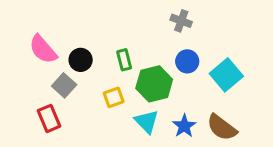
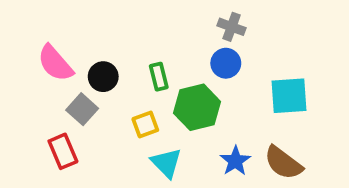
blue circle: (187, 61) -> (226, 63), moved
cyan square: (226, 75) -> (289, 96), turned 36
cyan triangle: (147, 121) -> (166, 163), moved

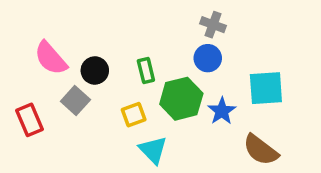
red rectangle: (63, 151) -> (30, 120), moved
blue star: (235, 161) -> (222, 111), moved

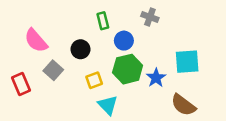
blue circle: (208, 58) -> (124, 41), moved
black circle: (95, 70) -> (80, 49), moved
green rectangle: (146, 70) -> (103, 21), moved

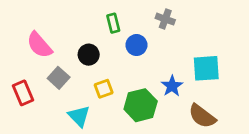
green hexagon: (128, 69) -> (141, 105), moved
cyan triangle: (108, 105) -> (79, 116), moved

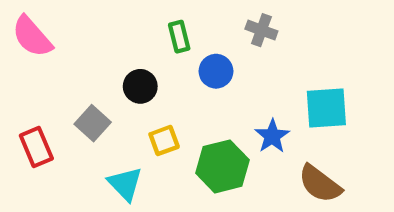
pink semicircle: (39, 45) -> (32, 37), moved

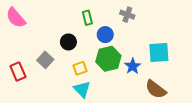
green hexagon: (222, 166) -> (108, 59), moved
cyan triangle: (125, 184) -> (82, 89), moved

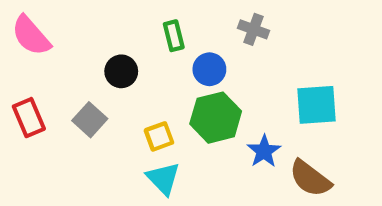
black circle: (68, 42) -> (121, 71), moved
blue star: (133, 66) -> (264, 151), moved
red rectangle: (18, 71) -> (29, 118), moved

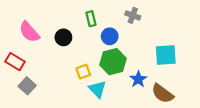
pink semicircle: (31, 36) -> (29, 32), moved
red rectangle: (29, 118) -> (15, 62), turned -36
gray square: (90, 120) -> (27, 86), moved
cyan triangle: (163, 178) -> (98, 89), moved

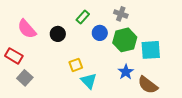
green rectangle: (91, 19) -> (83, 17), turned 56
green hexagon: (113, 62) -> (125, 40), moved

